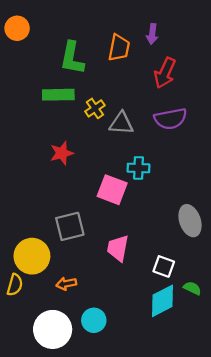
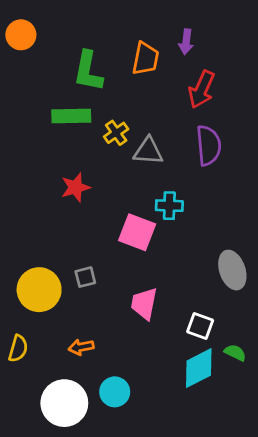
purple semicircle: (171, 119) -> (209, 145), turned -84
gray square: (70, 226) -> (85, 277), size x0.6
yellow circle: (32, 256) -> (39, 290), moved

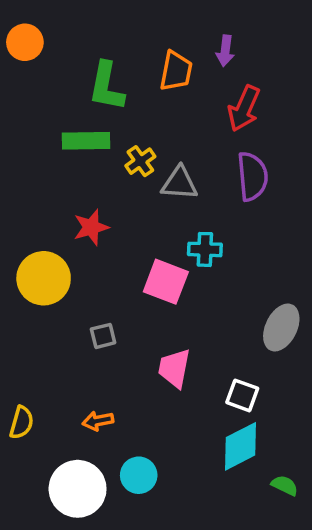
gray ellipse: (232, 270) -> (281, 327), turned 45
yellow circle: (39, 290) -> (44, 278), moved
green semicircle: (235, 353) -> (285, 485), moved

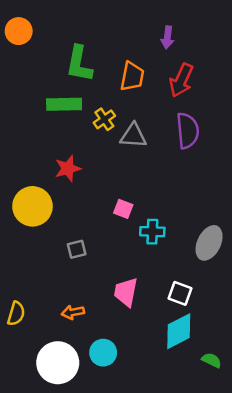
orange trapezoid: (176, 71) -> (132, 76), moved
cyan cross: (205, 249) -> (152, 232), moved
pink square: (166, 282) -> (123, 209), size x0.6
pink trapezoid: (174, 368) -> (126, 292), moved

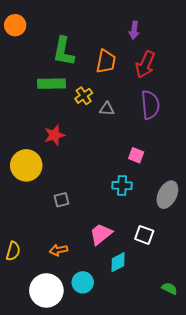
gray triangle: (133, 136) -> (107, 109), size x0.7
pink square: (123, 209) -> (136, 155), moved
pink trapezoid: (126, 292) -> (101, 234), turned 40
cyan diamond: (179, 331) -> (118, 262), moved, size x0.7

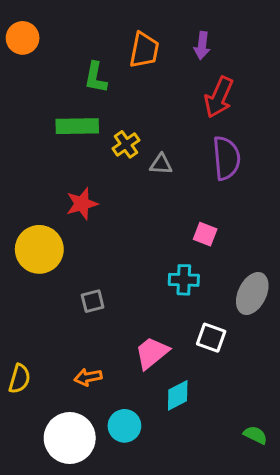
green L-shape: (64, 51) -> (96, 77), size x0.7
orange trapezoid: (106, 61) -> (144, 50), moved
white square: (144, 235) -> (211, 338), moved

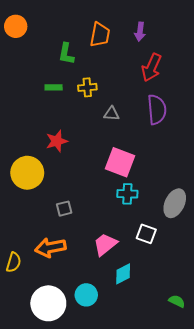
green rectangle: (77, 126) -> (54, 87), size x0.6
yellow cross: (126, 144) -> (87, 87), moved, turned 30
pink square: (205, 234) -> (120, 162), moved, size x1.8
orange arrow: (88, 377) -> (50, 248), moved, size x1.6

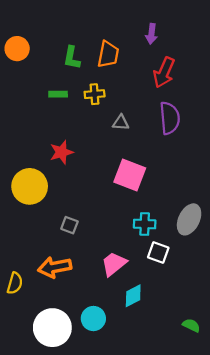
orange circle: (16, 26) -> (17, 49), moved
orange trapezoid: (100, 35) -> (108, 54), moved
cyan cross: (127, 194) -> (145, 224), moved
gray square: (64, 209) -> (69, 225), turned 35

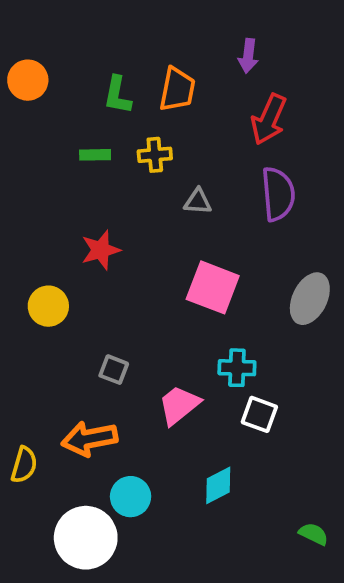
yellow circle: (30, 186) -> (48, 306), size x0.7
gray ellipse: (189, 219) -> (310, 299), moved
pink trapezoid: (114, 264) -> (179, 405), moved
cyan circle: (93, 319) -> (131, 497), moved

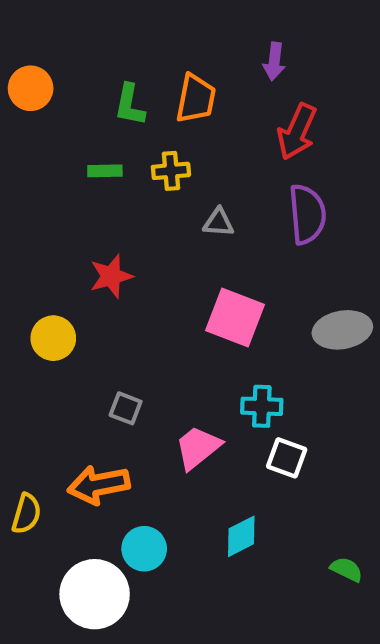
gray ellipse: (310, 299) -> (342, 330), turned 54
green semicircle: (314, 534) -> (346, 569), moved

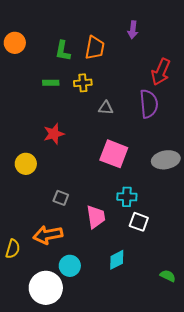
red arrow: (297, 132) -> (161, 72), moved
pink trapezoid: (198, 448) -> (96, 217), turned 120

